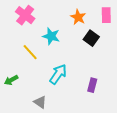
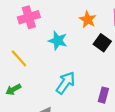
pink cross: (25, 15) -> (29, 17), turned 36
yellow line: (30, 52) -> (19, 58), moved

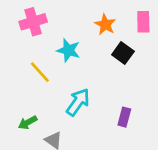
yellow line: (19, 58) -> (40, 72), moved
green arrow: (13, 89) -> (28, 122), moved

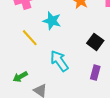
black square: (123, 53) -> (95, 42), moved
cyan arrow: (78, 102) -> (59, 61), turned -70

